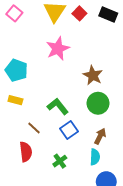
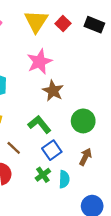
brown star: (93, 75) -> (53, 91), moved
cyan semicircle: (95, 157) -> (64, 179), moved
green cross: (60, 161) -> (43, 175), moved

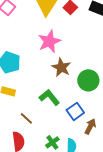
green circle: (83, 121) -> (88, 80), moved
blue square: (52, 150) -> (75, 111), moved

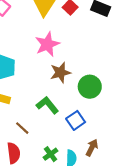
brown star: (61, 67) -> (60, 73), turned 30
brown arrow: (90, 126) -> (92, 148), moved

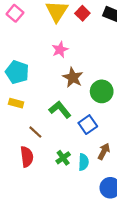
pink star: (47, 44) -> (60, 50), size x0.7
brown star: (60, 73) -> (73, 77), turned -30

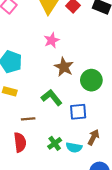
blue square: (88, 125) -> (78, 112), turned 30
brown line: (35, 132) -> (28, 119), turned -48
cyan semicircle: (83, 162) -> (74, 147), turned 98

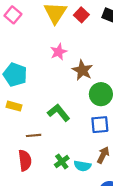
brown star: (64, 67) -> (82, 70), moved
blue square: (78, 112) -> (100, 125), moved

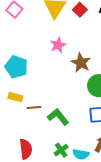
green L-shape: (59, 113) -> (58, 117), moved
brown line: (34, 135) -> (34, 107), moved

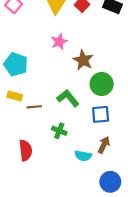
green L-shape: (58, 117) -> (68, 98), moved
green cross: (61, 150) -> (59, 131), moved, turned -32

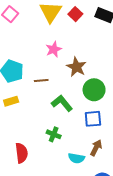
yellow rectangle: (15, 96) -> (11, 101), turned -32
brown line: (34, 107) -> (41, 80), moved

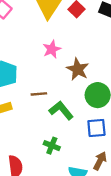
brown line: (41, 80) -> (39, 94), moved

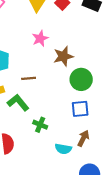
brown star: (78, 69) -> (63, 56), turned 30
green L-shape: (61, 110) -> (18, 103), moved

